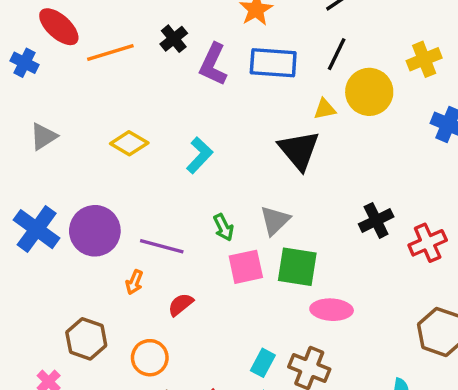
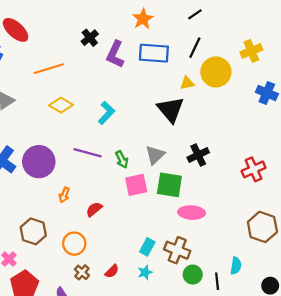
orange line: (110, 52) -> (49, 69), moved
black cross: (376, 220) -> (198, 155), moved
purple line: (162, 246) -> (88, 153), moved

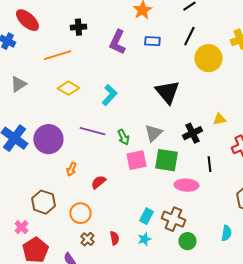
black cross: (90, 38) -> (78, 27), moved, turned 35
blue rectangle: (154, 53) -> (152, 41), size x0.6
yellow triangle: (187, 83) -> (219, 119), moved
red semicircle: (112, 271) -> (114, 238), turned -56
black line: (217, 281) -> (209, 164), moved

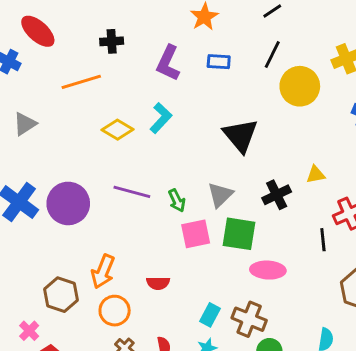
yellow diamond: (68, 88) -> (117, 130), moved
cyan L-shape: (109, 95) -> (161, 118), moved
black line: (209, 164) -> (323, 240), moved
orange arrow: (71, 169) -> (103, 271), moved, size x1.6
red semicircle: (98, 182) -> (158, 283), moved, turned -140

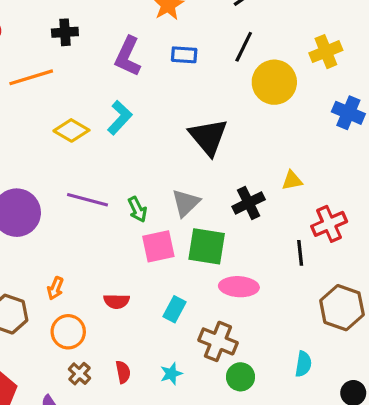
orange arrow: (103, 271) -> (55, 288), size x0.6
cyan rectangle: (210, 315) -> (174, 309), moved

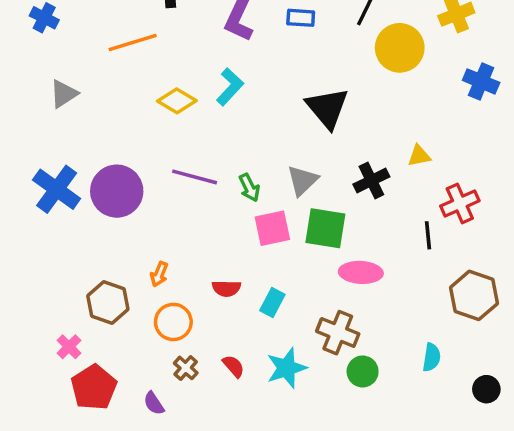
cyan rectangle: (174, 309) -> (272, 303), moved
red semicircle: (123, 372) -> (233, 366), turned -30
cyan star: (171, 374) -> (287, 368), size x1.6

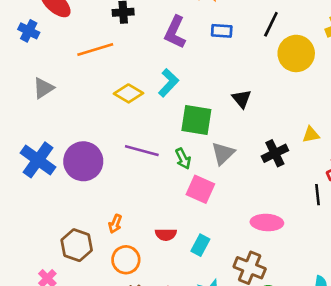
black triangle: (327, 108) -> (242, 99), size x0.6
pink square: (272, 228) -> (200, 189), turned 36
green square: (325, 228) -> (196, 120), moved

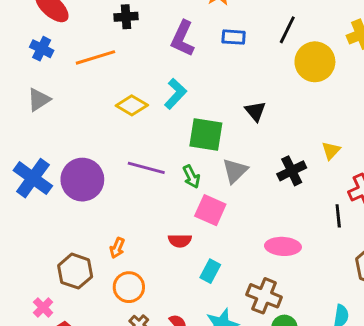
blue cross: (29, 31) -> (42, 49), moved
yellow triangle: (311, 135) -> (331, 150), turned -36
red semicircle: (166, 234) -> (180, 241), moved

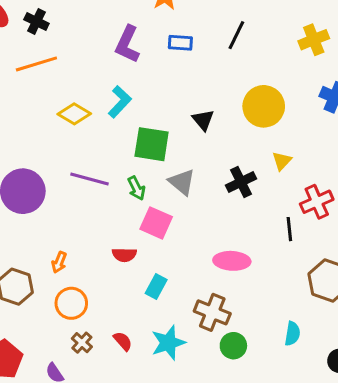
black cross: (126, 17) -> (36, 21), moved, turned 30
yellow circle: (315, 62) -> (264, 106), moved
gray triangle: (235, 171) -> (182, 182), turned -36

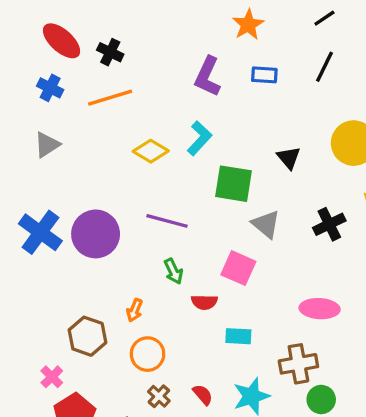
green arrow: (136, 188) -> (173, 271), moved
cyan rectangle: (156, 287) -> (238, 336), turned 65
brown cross: (212, 312) -> (298, 364), turned -32

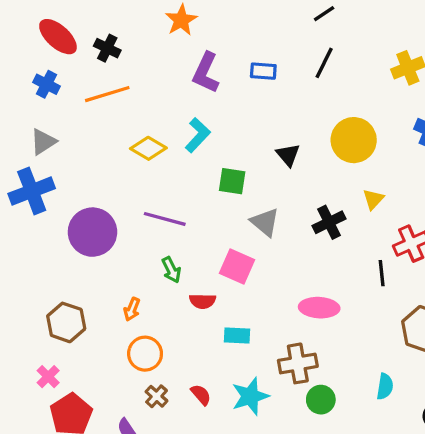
orange star: (248, 25) -> (181, 20), moved
green square: (234, 184) -> (232, 181), size x0.7
blue cross: (40, 232) -> (32, 191), moved, turned 33
brown hexagon: (87, 336) -> (66, 322), moved

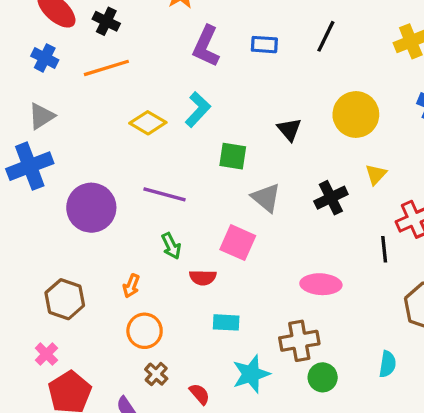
cyan rectangle: (237, 336) -> (226, 322), moved
red semicircle: (201, 395) -> (199, 394), moved

